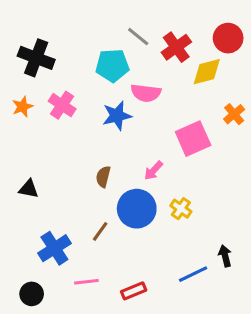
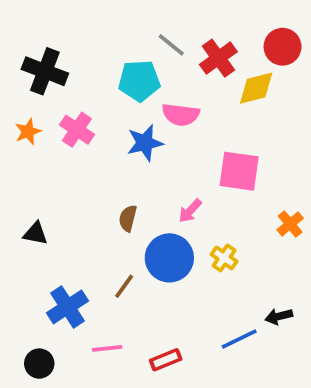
orange cross: (234, 114) -> (290, 224), moved
pink square: (193, 139) -> (239, 171), turned 32
black arrow: (225, 256) -> (279, 316), turned -90

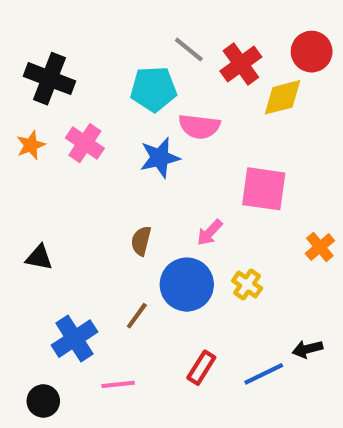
red rectangle: (166, 360) -> (201, 368), moved, turned -36

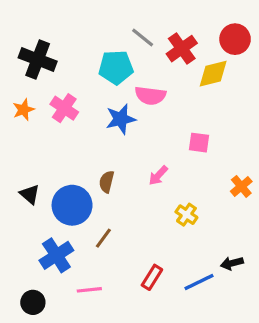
pink square: (264, 189) -> (199, 143), size x0.6
black triangle: (39, 257) -> (30, 194), turned 30
blue circle: (187, 285) -> (72, 205), moved

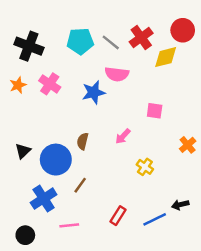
gray line: (143, 38) -> (111, 42), moved
cyan pentagon: (116, 67) -> (80, 41), moved
black triangle: (30, 194) -> (23, 151), turned 35

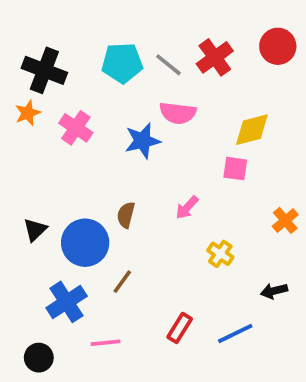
yellow diamond: (166, 57) -> (252, 130), moved
orange star: (18, 85) -> (28, 113), moved
black arrow: (180, 205) -> (274, 291), moved

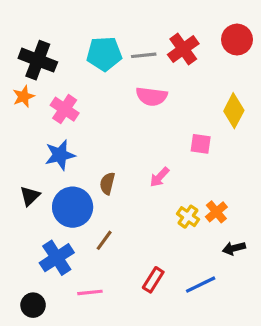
gray line: (168, 65) -> (144, 55), turned -45
yellow diamond: (252, 130) -> (234, 111), moved, turned -48
blue star: (143, 141) -> (60, 155), moved
orange cross: (285, 220) -> (216, 212), moved

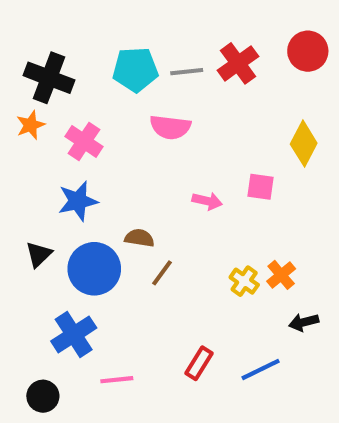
pink semicircle: (152, 96) -> (170, 127), moved
pink arrow: (160, 177) -> (207, 201), moved, turned -120
brown semicircle: (107, 183) -> (139, 238), turned 85
brown line: (104, 240) -> (162, 273), moved

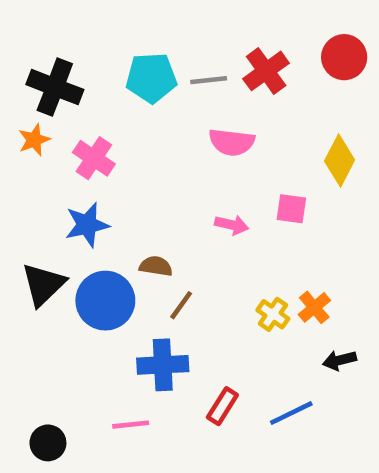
pink semicircle: (170, 127) -> (232, 142), moved
black triangle: (39, 254) -> (43, 284), size x1.5
blue cross: (74, 335) -> (163, 365), moved, turned 30

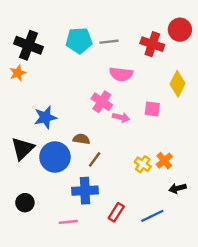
red cross: (266, 71) -> (152, 44), moved, turned -35
pink cross: (94, 158) -> (102, 102), moved
black circle: (48, 443) -> (25, 203), moved

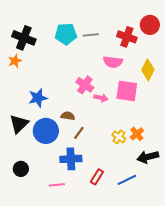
pink semicircle: (121, 74) -> (113, 62), moved
pink square: (152, 109) -> (127, 91), size x1.6
black arrow: (178, 188) -> (148, 157), size x1.5

